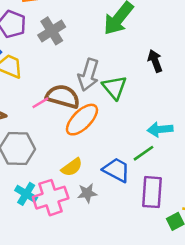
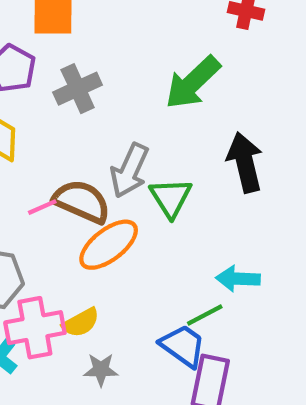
black arrow: (155, 61) -> (245, 162), size x1.5
blue trapezoid: (116, 170) -> (183, 346), moved
pink cross: (51, 198) -> (35, 328), moved

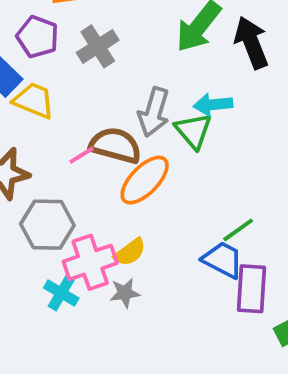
black arrow: (245, 162) -> (251, 43), moved
cyan arrow: (238, 279) -> (213, 105), moved
gray star: (101, 370) -> (125, 293), moved

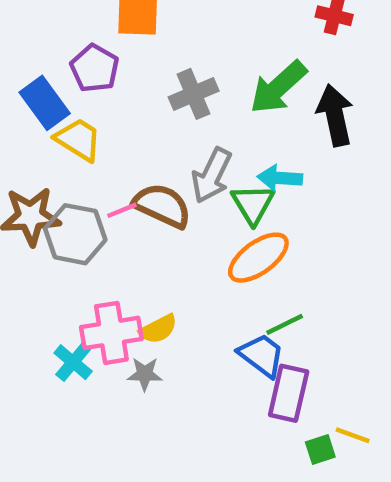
gray cross: (98, 46) -> (194, 94), moved
orange ellipse: (145, 180) -> (258, 258), moved
gray hexagon: (47, 225) -> (75, 234), moved

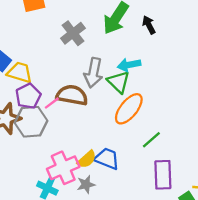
purple pentagon: (95, 68) -> (28, 96), moved, turned 30
black arrow: (335, 115) -> (149, 25), size x0.6
blue trapezoid: (262, 355) -> (107, 159), moved

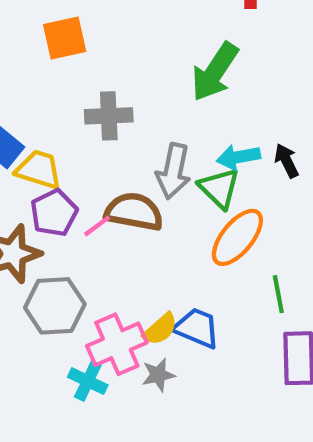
black arrow: (149, 25) -> (287, 161), moved
gray cross: (73, 33) -> (109, 116), moved, turned 35
gray hexagon: (31, 122) -> (55, 306), moved
green line: (151, 140) -> (278, 294), turned -60

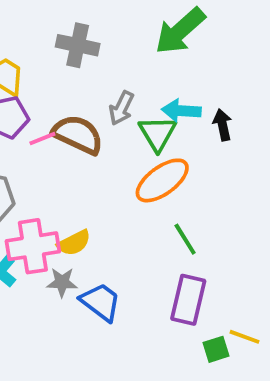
gray arrow: (173, 171) -> (121, 108), size x0.7
green line: (278, 294) -> (185, 239), turned -36
blue trapezoid: (197, 328) -> (101, 302), moved

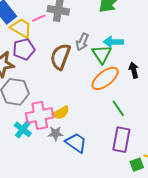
black arrow: (223, 125) -> (134, 70), moved
brown semicircle: (78, 135) -> (60, 57), turned -92
pink line: (42, 139) -> (39, 18), moved

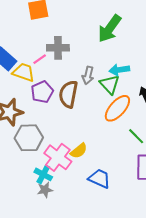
purple pentagon: (24, 49) -> (42, 92), moved
pink cross: (40, 115) -> (58, 157), turned -32
gray star: (56, 133) -> (45, 190), moved

